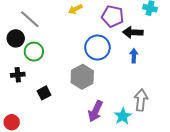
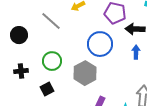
gray line: (30, 19) -> (51, 21), moved
green circle: (34, 52) -> (52, 61), moved

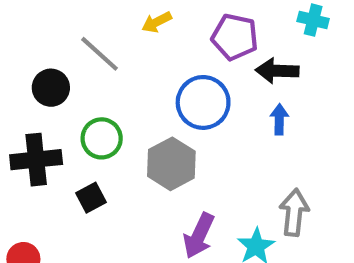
black circle: (19, 35) -> (51, 88), moved
black cross: (21, 71) -> (36, 160), size x1.6

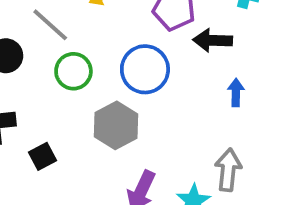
blue arrow: (279, 119) -> (236, 93), moved
green circle: (102, 138) -> (73, 71), moved

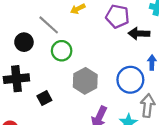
blue circle: (145, 69) -> (130, 80), moved

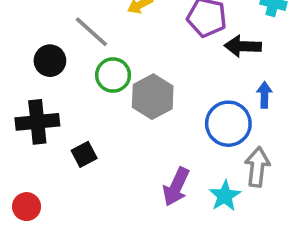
gray hexagon: (85, 81) -> (153, 97), moved

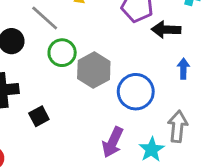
blue circle: (228, 124) -> (136, 92), moved

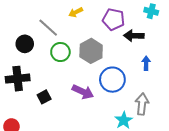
gray hexagon: (94, 70) -> (91, 51), moved
purple arrow: (113, 142) -> (83, 92), moved, turned -90

